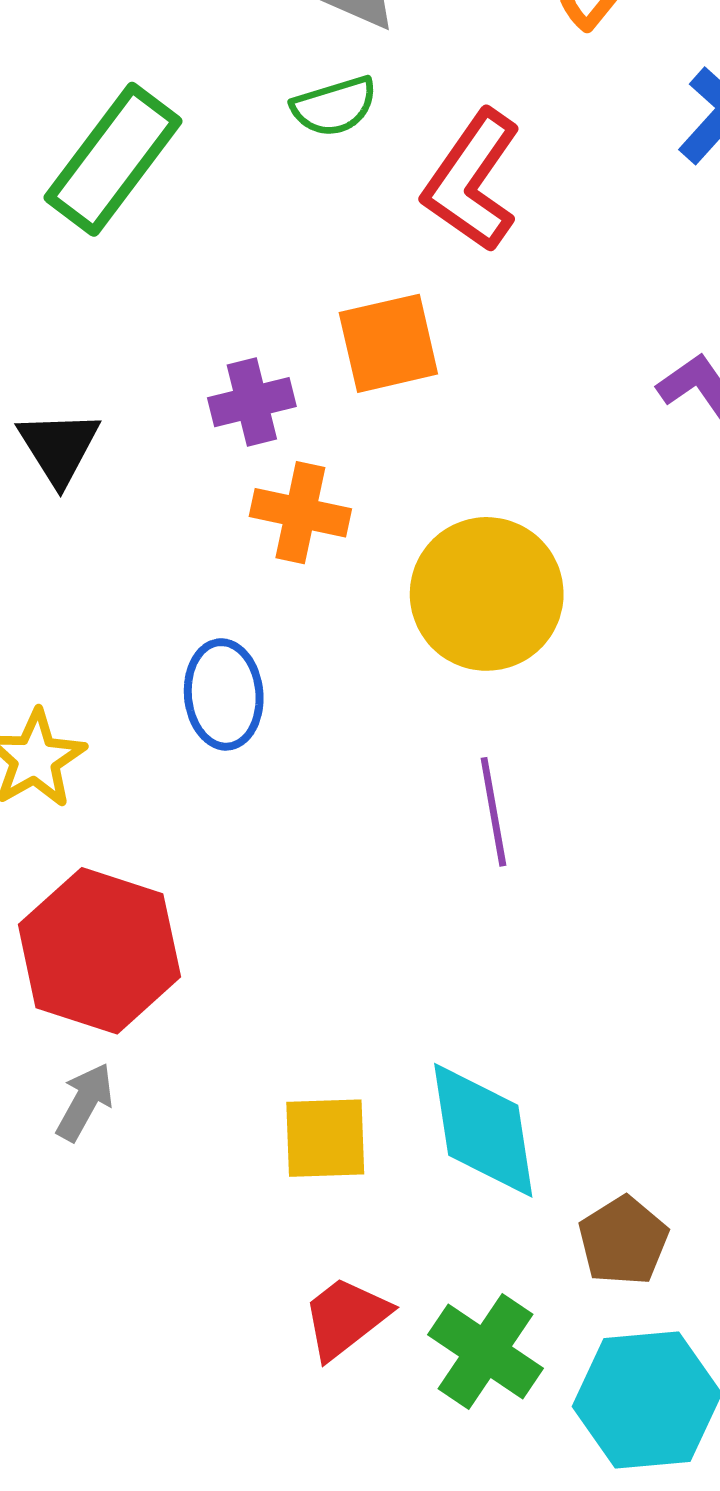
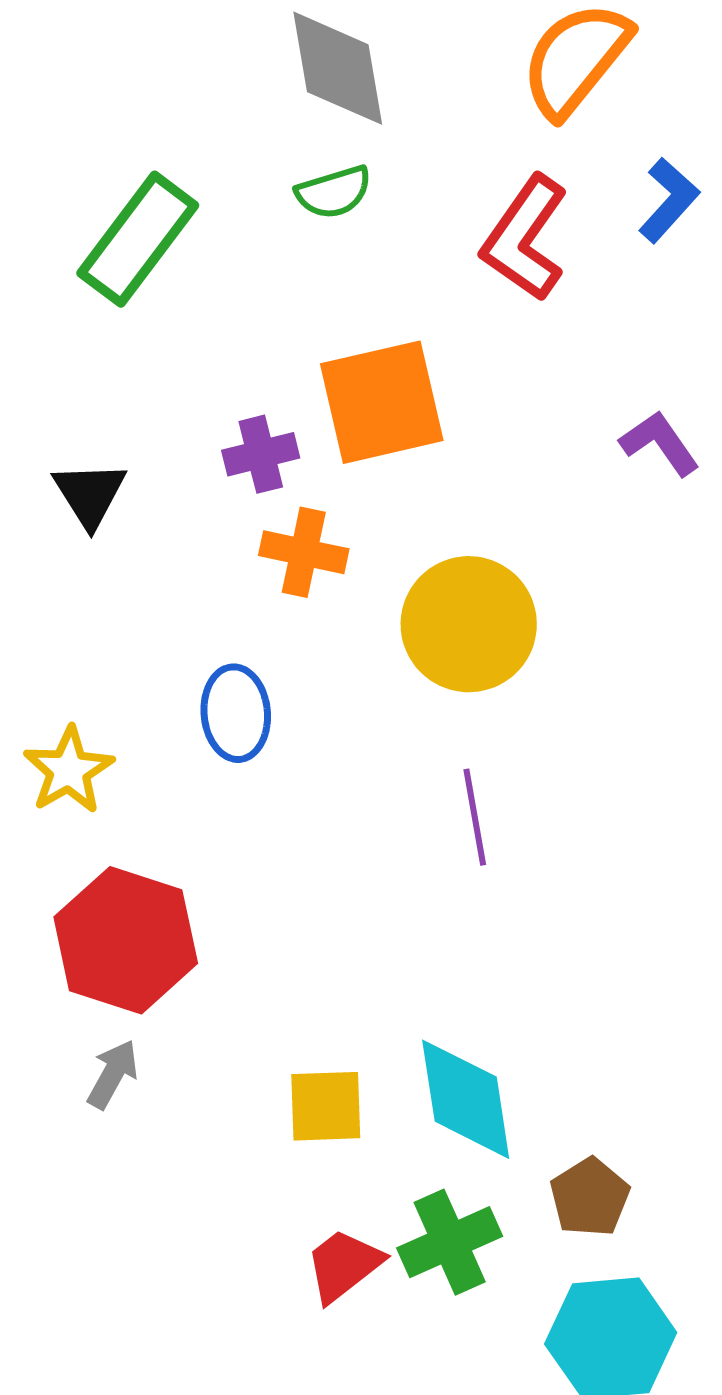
red L-shape: (472, 181) -> (525, 238), moved
orange square: (388, 343) -> (382, 402), size x1.4
green cross: (486, 1351) -> (450, 1242), moved, turned 32

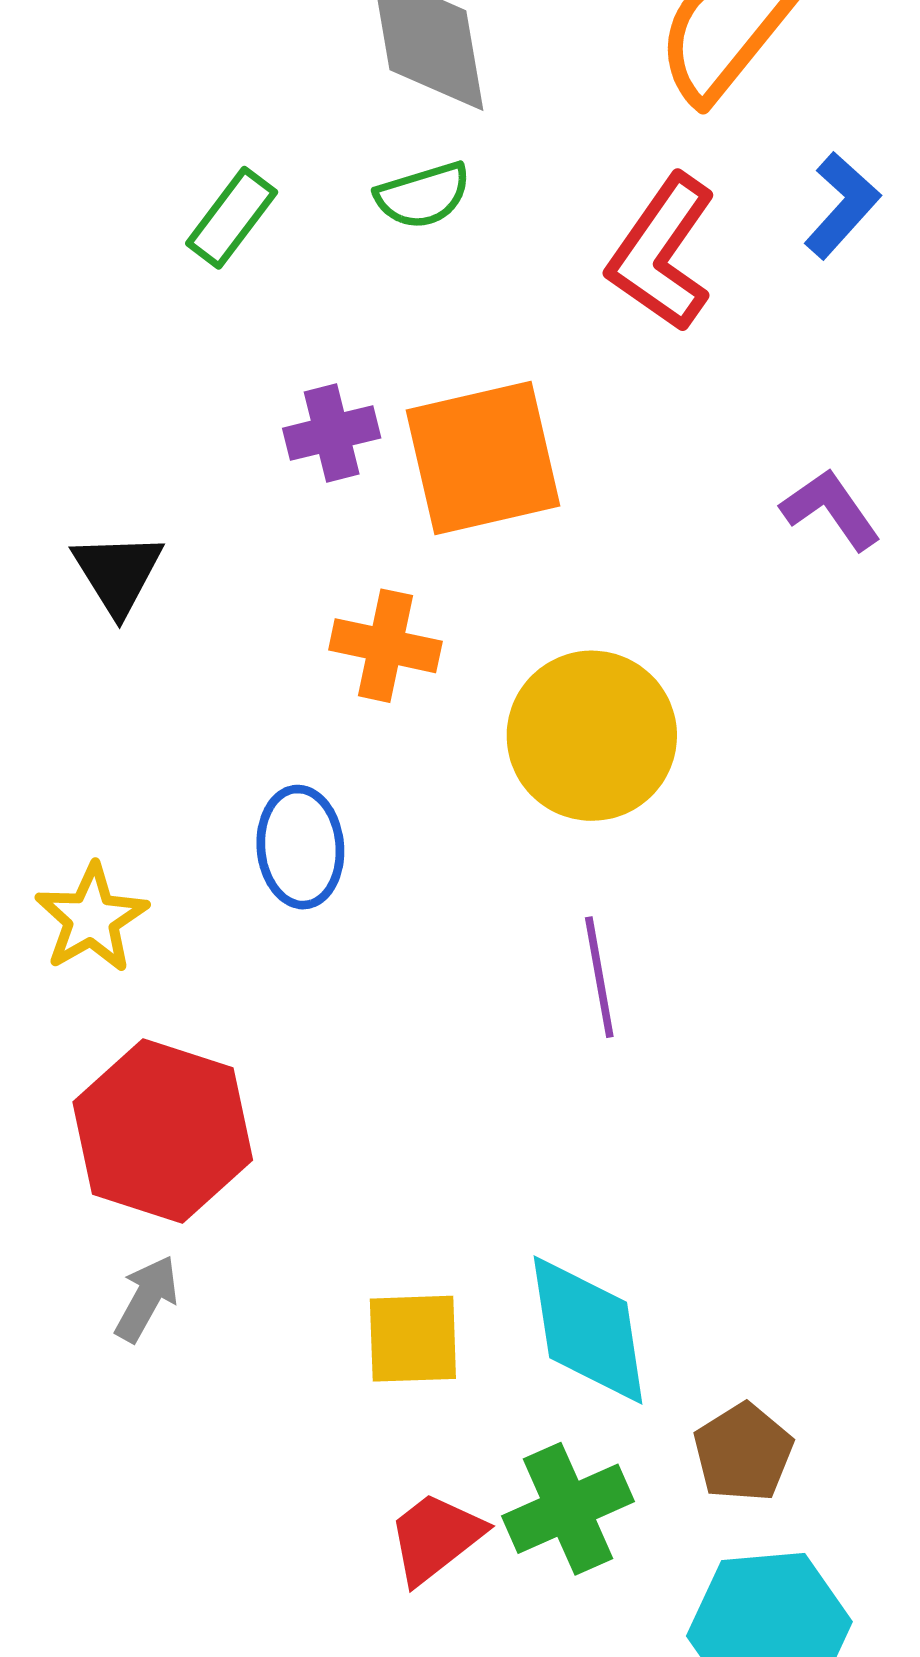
green rectangle: (138, 239) -> (232, 218), moved, size x0.6
purple cross: (261, 454) -> (332, 433), moved

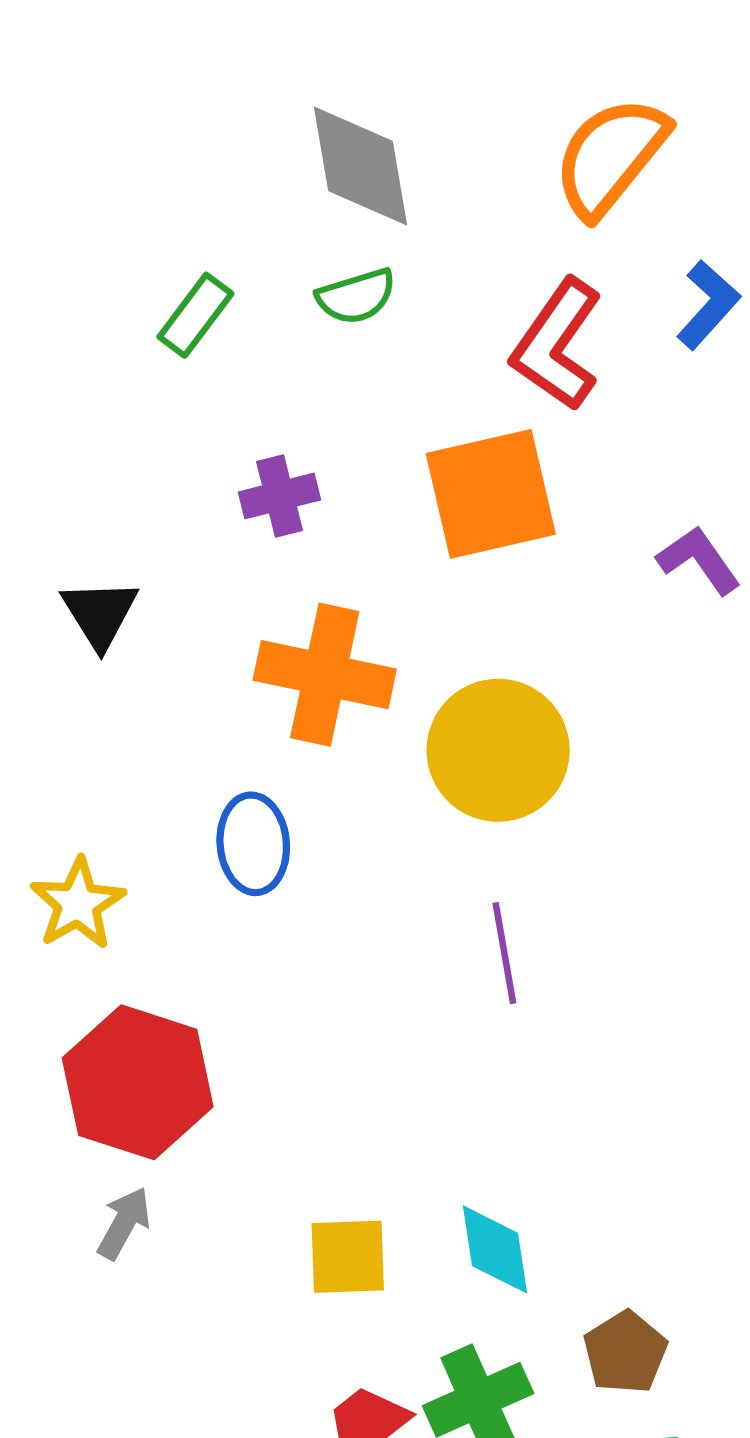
orange square: (483, 458) -> (491, 494), moved
orange cross: (385, 646) -> (325, 675), size x1.5
cyan diamond: (588, 1330) -> (495, 1249), size x0.7

